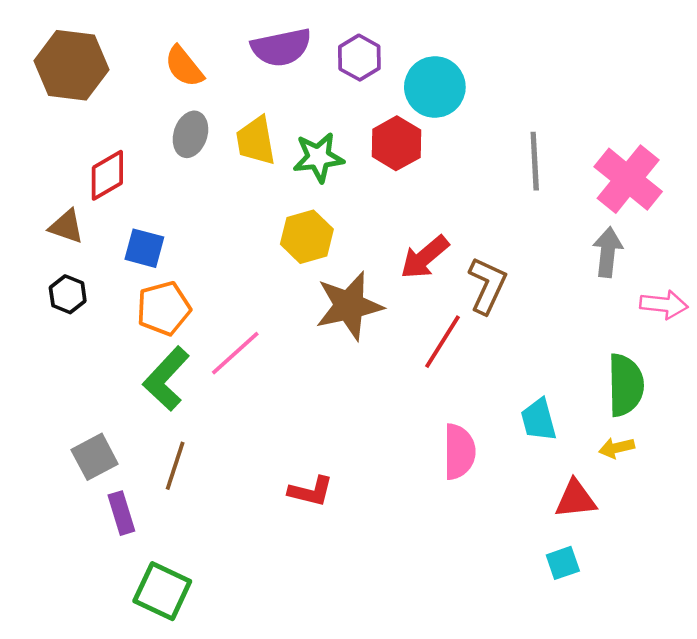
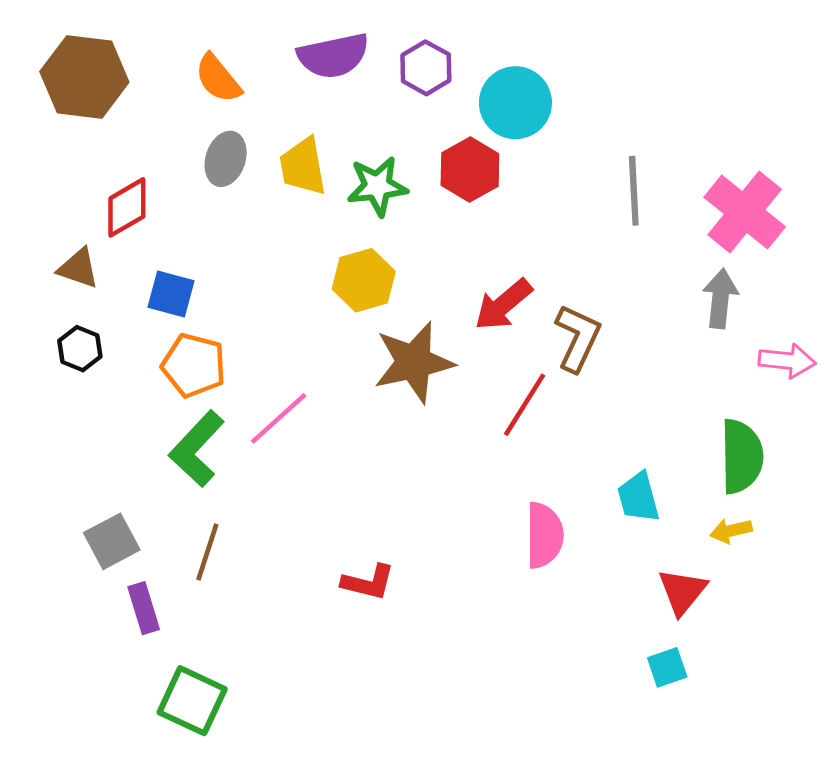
orange pentagon: (164, 308) -> (194, 365), turned 30
red triangle: (576, 499) -> (682, 591), turned -45

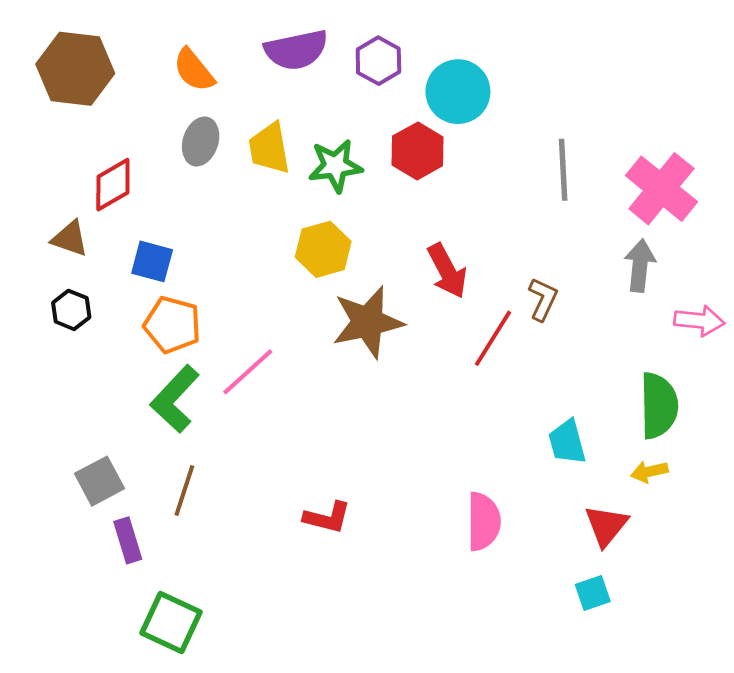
red arrow: (503, 305) -> (447, 271), turned -78
brown L-shape: (578, 338) -> (543, 299), moved, size x0.7
red line: (525, 405) -> (493, 338), moved
pink semicircle: (544, 535) -> (484, 522), moved

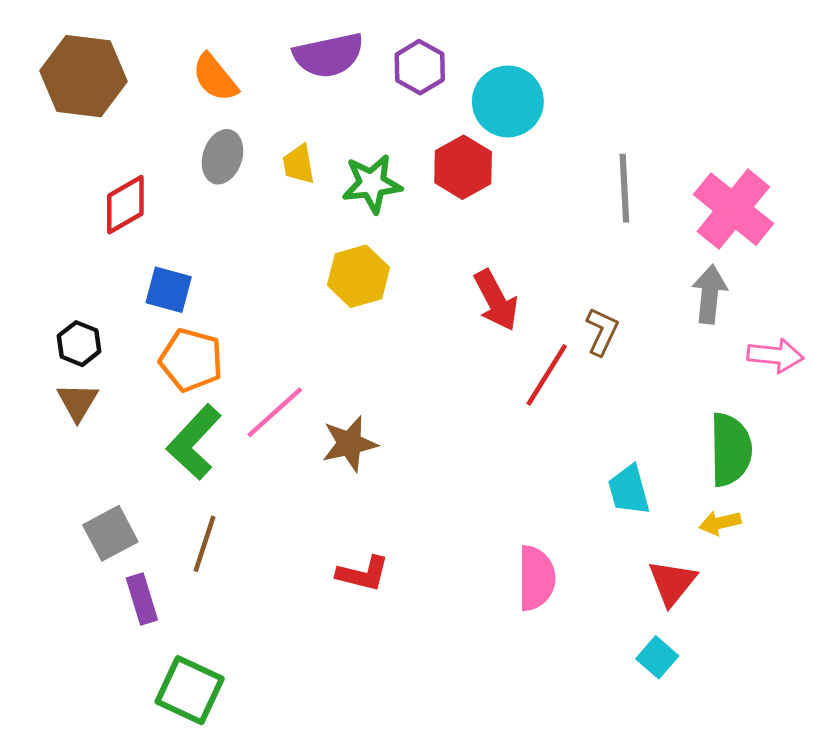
yellow trapezoid: (269, 148) -> (299, 164), size x0.7
brown triangle: (70, 239) -> (78, 402), moved, turned 42
brown star: (368, 322) -> (349, 444), moved, size x0.7
cyan square: (593, 593) -> (657, 657), turned -30

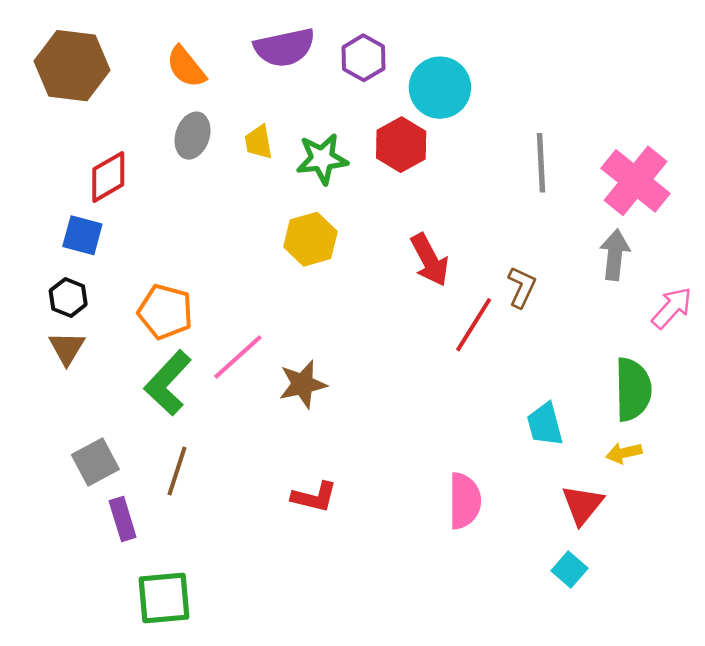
blue square: (169, 290) -> (82, 235), moved
pink arrow: (775, 356) -> (672, 308), turned -54
green square: (190, 690) -> (164, 598), turned -30

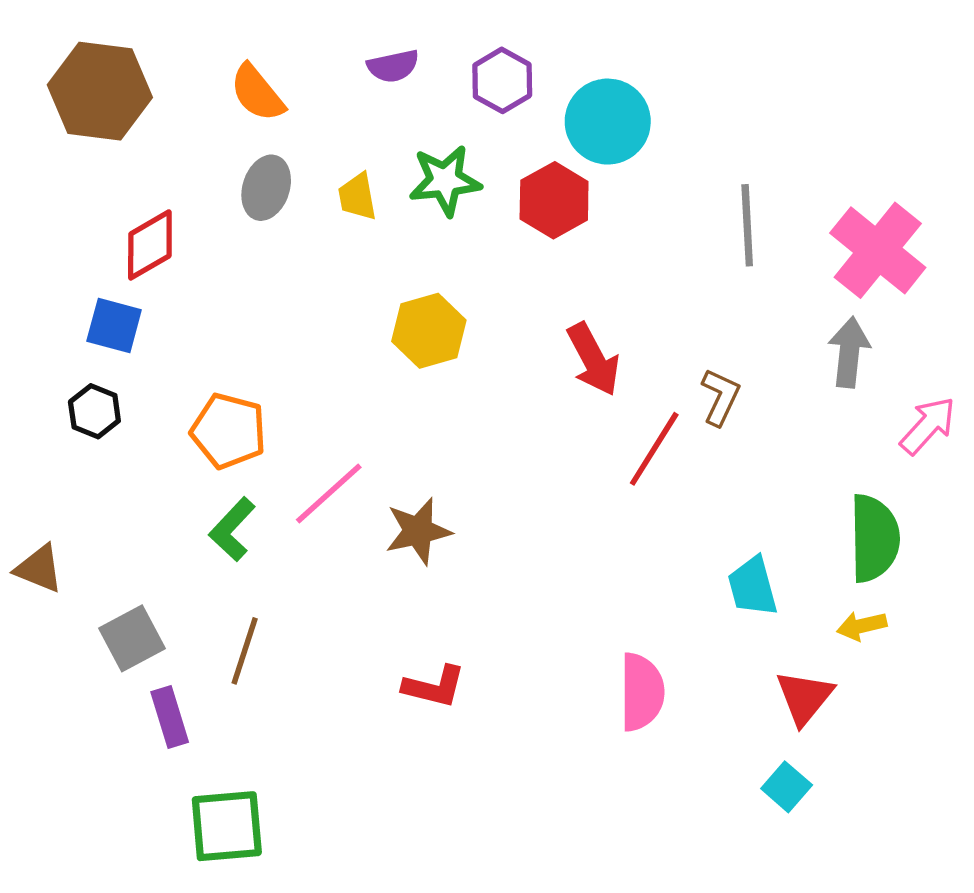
purple semicircle: (284, 47) -> (393, 66), size x0.6
green star: (322, 159) -> (445, 181), moved
brown triangle: (67, 348) -> (39, 569), moved, turned -39
green L-shape: (168, 383) -> (232, 529), size x0.7

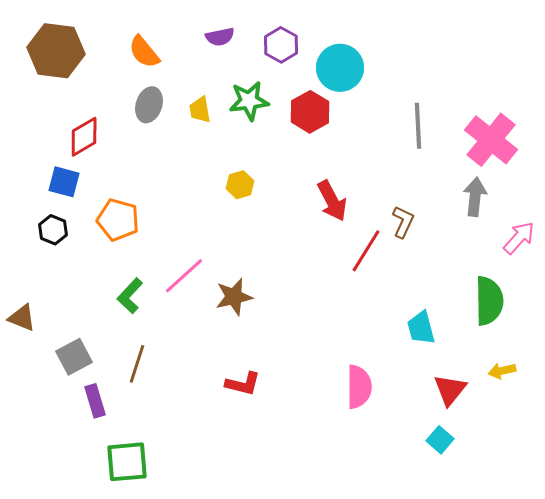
yellow hexagon: (429, 331) -> (240, 185), size x0.7
orange pentagon: (229, 431) -> (118, 220), moved
yellow arrow: (862, 626) -> (502, 371), moved

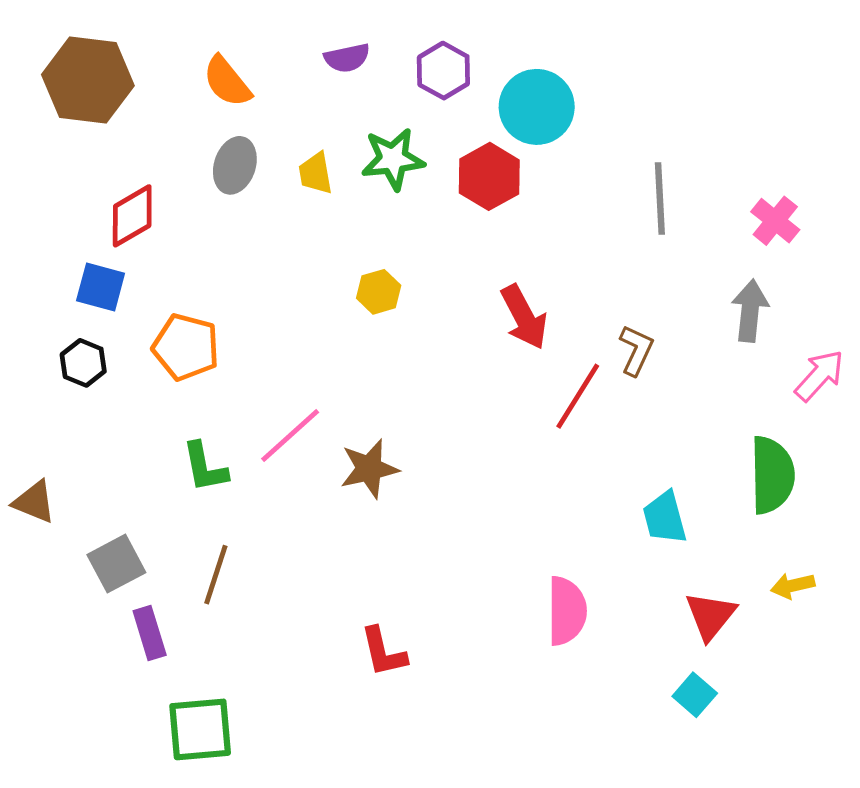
pink cross: (491, 140) -> (775, 221), size x0.6
green L-shape: (130, 296) -> (205, 467), turned -54
red L-shape: (243, 384) -> (383, 652), moved, turned 63

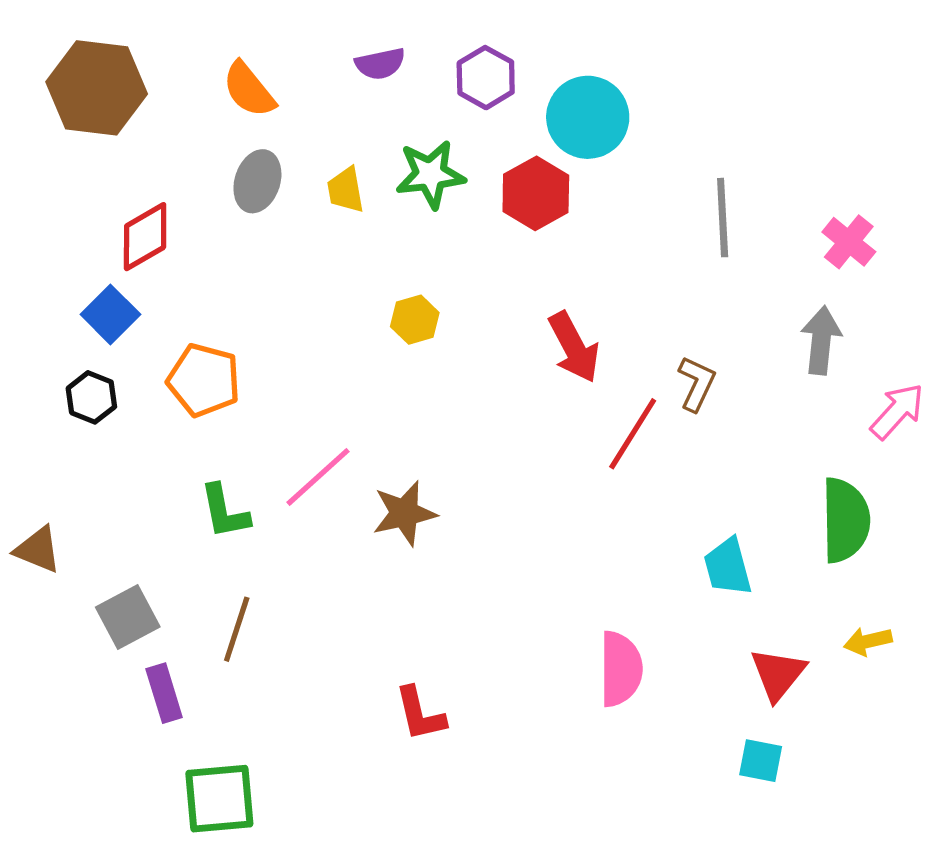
blue square: (101, 287) -> (110, 314), turned 30
cyan square: (695, 695) -> (761, 761), turned -30

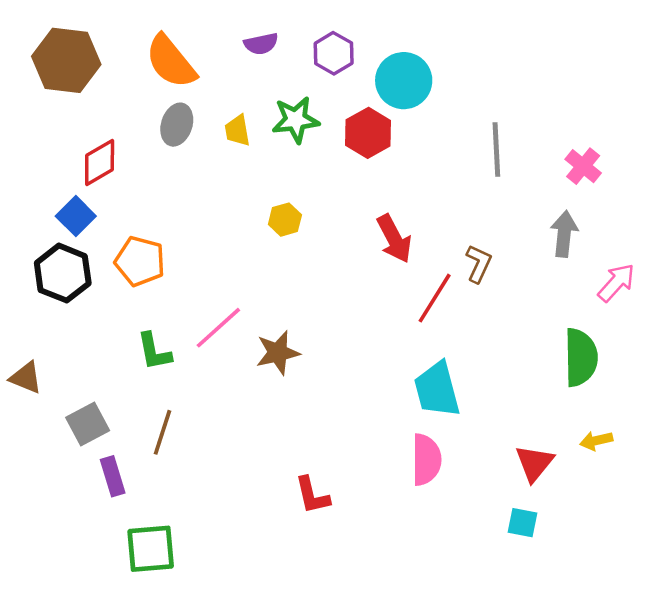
orange semicircle: (249, 90) -> (171, 62), size x1.4
black hexagon: (91, 397) -> (63, 273), size x1.6
cyan trapezoid: (728, 567) -> (437, 390), moved, size x1.4
red L-shape: (420, 714) -> (312, 495), moved

